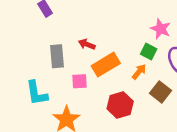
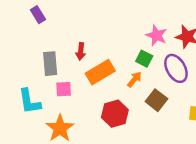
red arrow: (87, 44) -> (81, 51), turned -105
pink square: (80, 81) -> (64, 89), moved

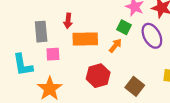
orange rectangle: (100, 72) -> (85, 39), turned 30
brown square: (156, 100) -> (135, 86), moved

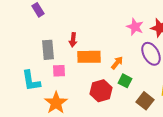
green square: (124, 27) -> (125, 81), moved
brown square: (135, 86) -> (145, 101), moved

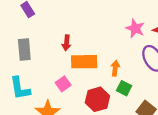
gray rectangle: (48, 50) -> (24, 49), moved
orange arrow: (117, 63) -> (115, 68), turned -32
pink square: (59, 71) -> (63, 84), moved, turned -32

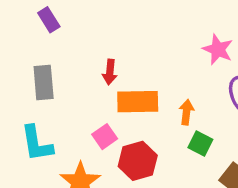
red hexagon: (97, 99) -> (138, 161), moved

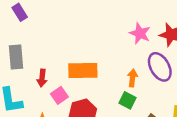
red arrow: (110, 72) -> (42, 78), moved
orange arrow: (186, 112) -> (133, 78), moved

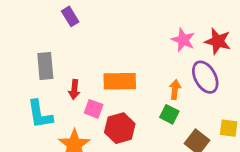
purple rectangle: (20, 12) -> (70, 16), moved
pink square: (59, 95) -> (94, 109), turned -35

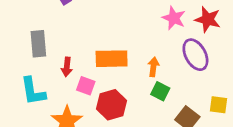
orange arrow: (175, 90) -> (153, 67), moved

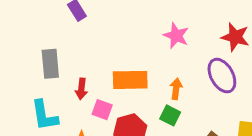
pink star: (174, 18) -> (176, 36), moved
green square: (160, 91) -> (170, 115), moved

